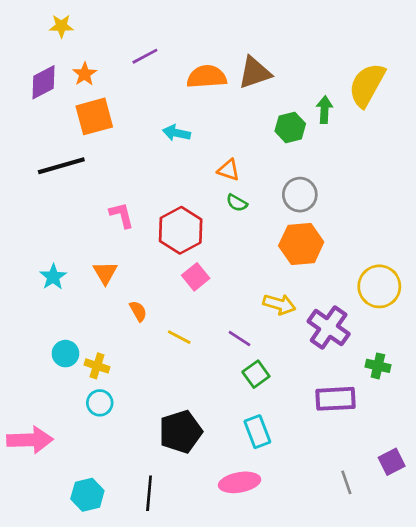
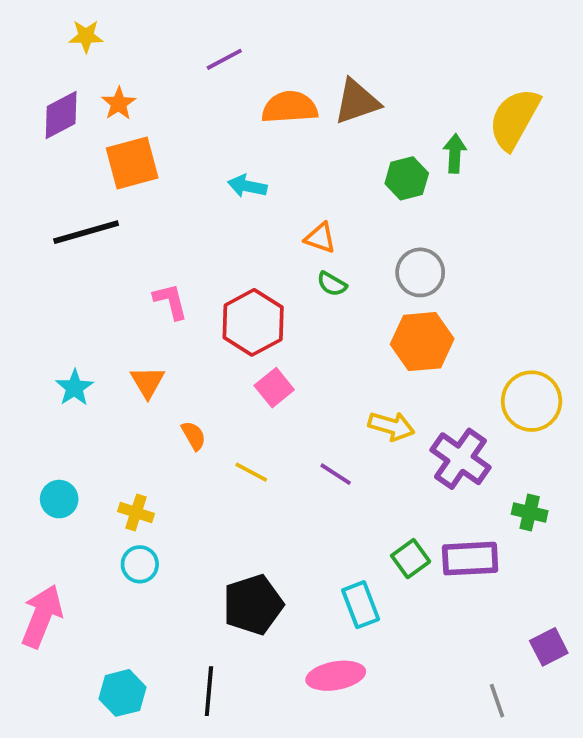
purple line: (145, 56) -> (224, 59), moved
cyan circle: (65, 354) -> (59, 499), moved
green square: (256, 374) -> (411, 559), moved
pink arrow: (30, 440) -> (42, 616), turned -66
gray line: (346, 482) -> (497, 701), moved

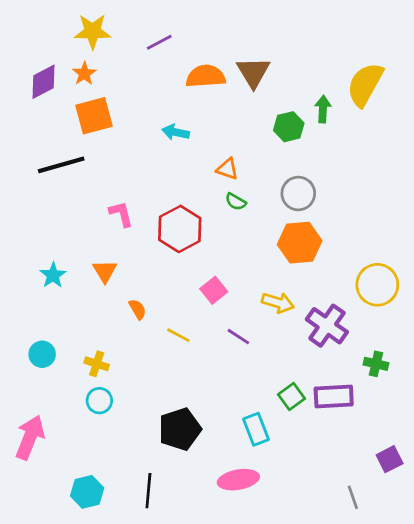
yellow star: (86, 36) -> (93, 31), moved, size x1.5
brown triangle: (357, 102) -> (253, 72), turned -42
pink square: (274, 388) -> (214, 290), moved

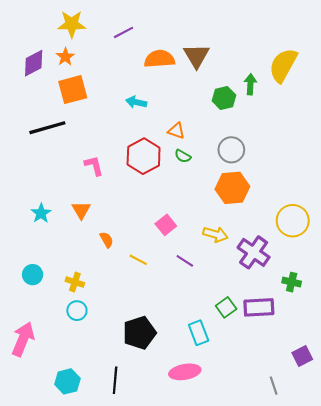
red hexagon: (180, 229) -> (144, 156), moved

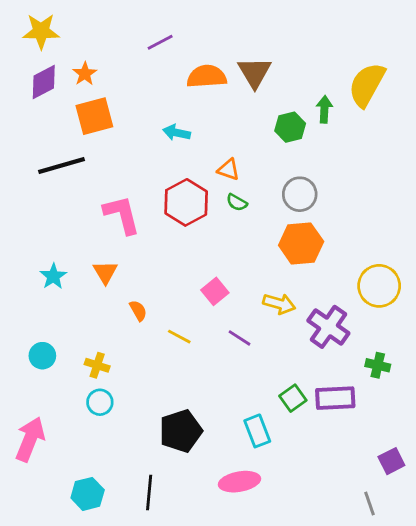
yellow star: (72, 24) -> (41, 31), moved
pink L-shape: (94, 166) -> (122, 215), size x1.5
gray line: (274, 386) -> (370, 504), moved

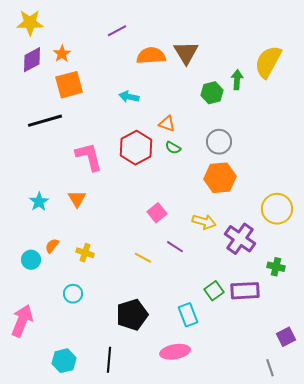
orange semicircle: (138, 311) -> (52, 246), moved, turned -112
yellow line: (179, 337) -> (143, 258), moved
yellow cross: (97, 365) -> (85, 253), moved

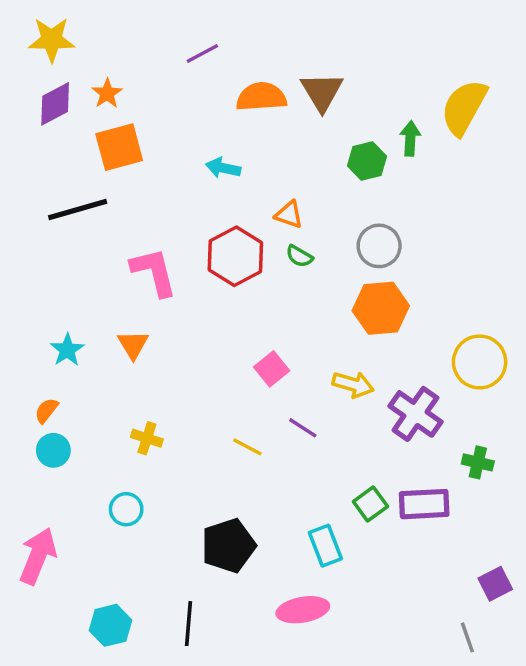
orange semicircle: (52, 246) -> (46, 410), moved

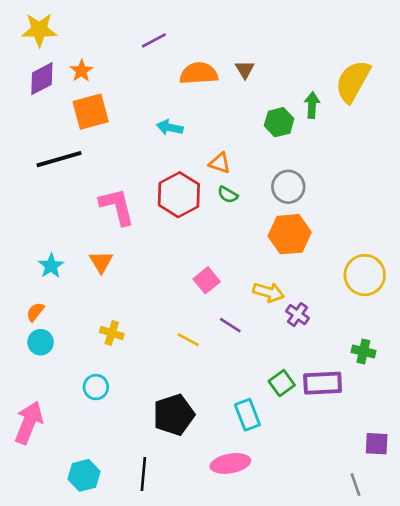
brown triangle: (322, 92) -> (245, 69), size x0.6
purple cross: (415, 414) -> (298, 315), moved, size x0.6
purple square: (495, 584) -> (377, 444), turned 30

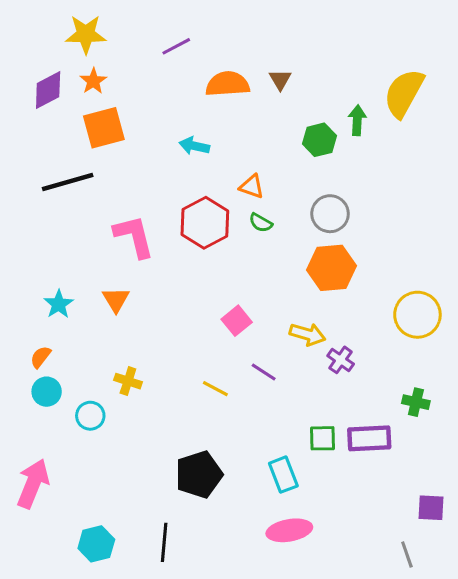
yellow star: (39, 30) -> (86, 34), moved
green square: (282, 383) -> (322, 438), turned 35
cyan circle: (96, 387) -> (90, 416), moved
pink ellipse: (230, 463) -> (289, 530), moved

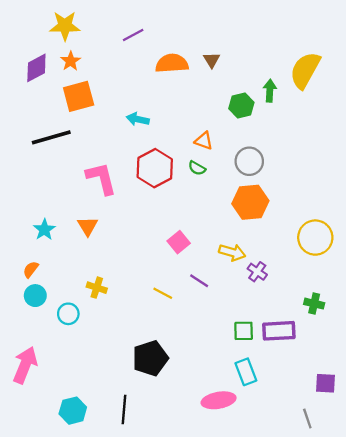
cyan arrow: (194, 146) -> (138, 119), moved
orange triangle: (252, 187) -> (204, 141), moved
cyan rectangle: (283, 475) -> (246, 372), moved

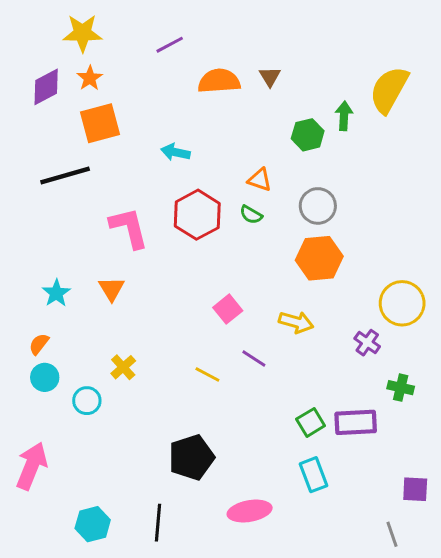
purple cross: (257, 272) -> (367, 343), moved
yellow cross: (97, 288) -> (123, 367), turned 30
green square: (244, 331) -> (311, 422), turned -30
pink ellipse: (219, 400) -> (250, 511), moved

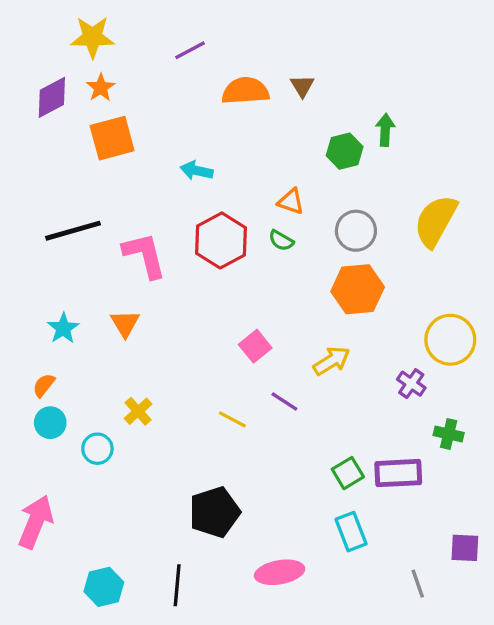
yellow semicircle: (389, 90) -> (436, 221), moved
black line: (65, 175) -> (73, 231), moved
yellow arrow: (296, 322) -> (332, 361), turned -48
gray line: (392, 534) -> (418, 584), moved

